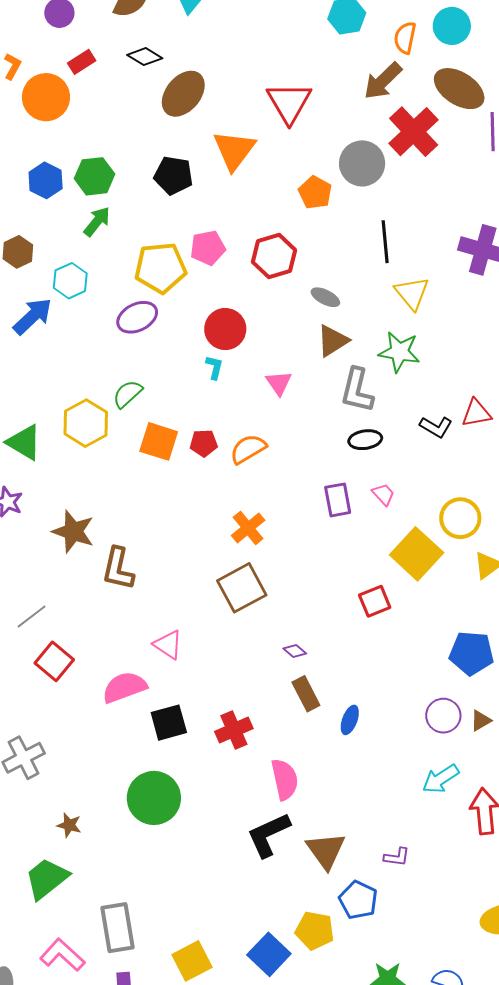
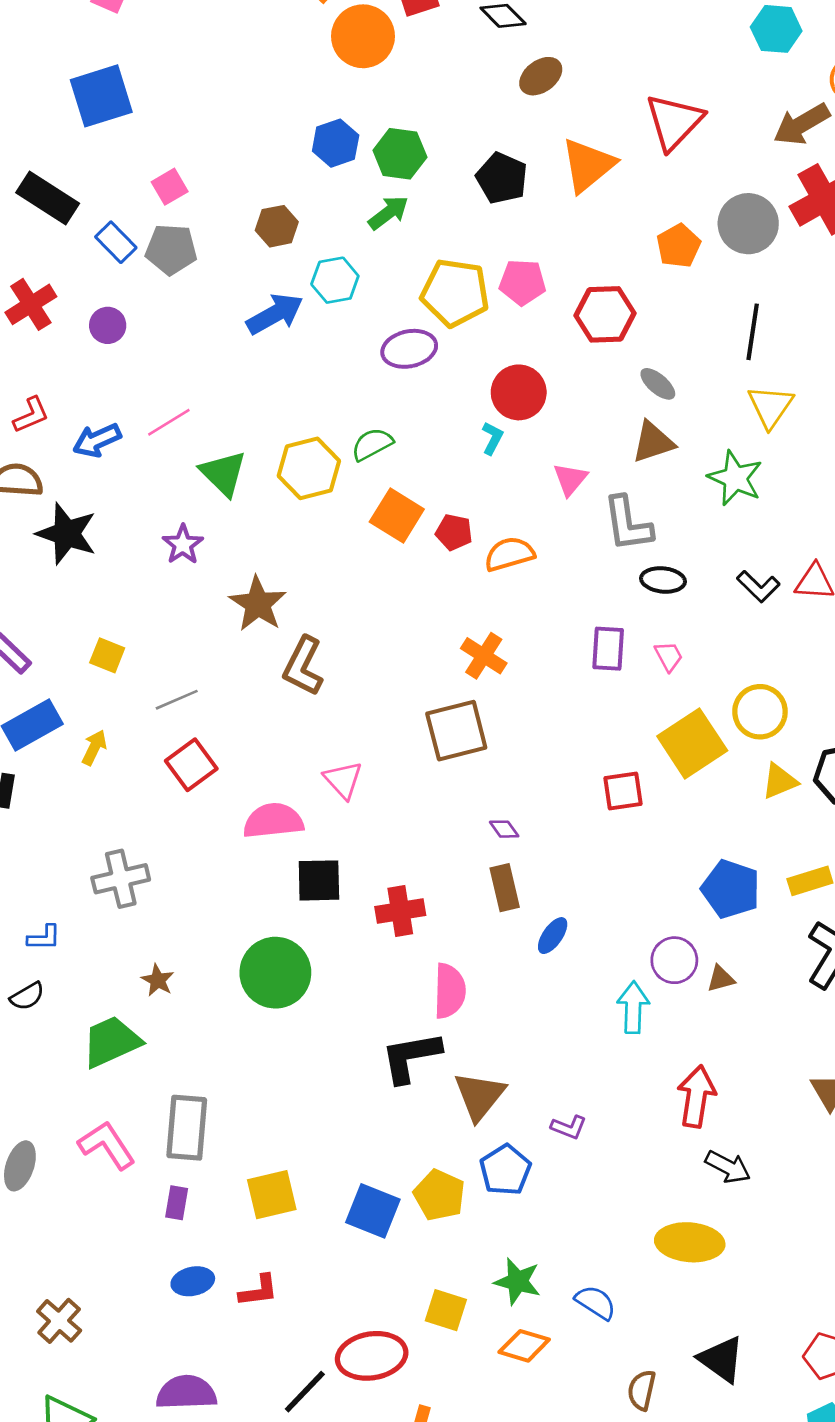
brown ellipse: (183, 94) -> (541, 76), size x0.7
gray L-shape: (357, 390) -> (628, 524), moved, turned -36
orange cross: (248, 528) -> (484, 656), turned -32
cyan arrow: (441, 779) -> (633, 1007), moved, turned 111
blue square: (269, 954) -> (373, 1211), turned -36

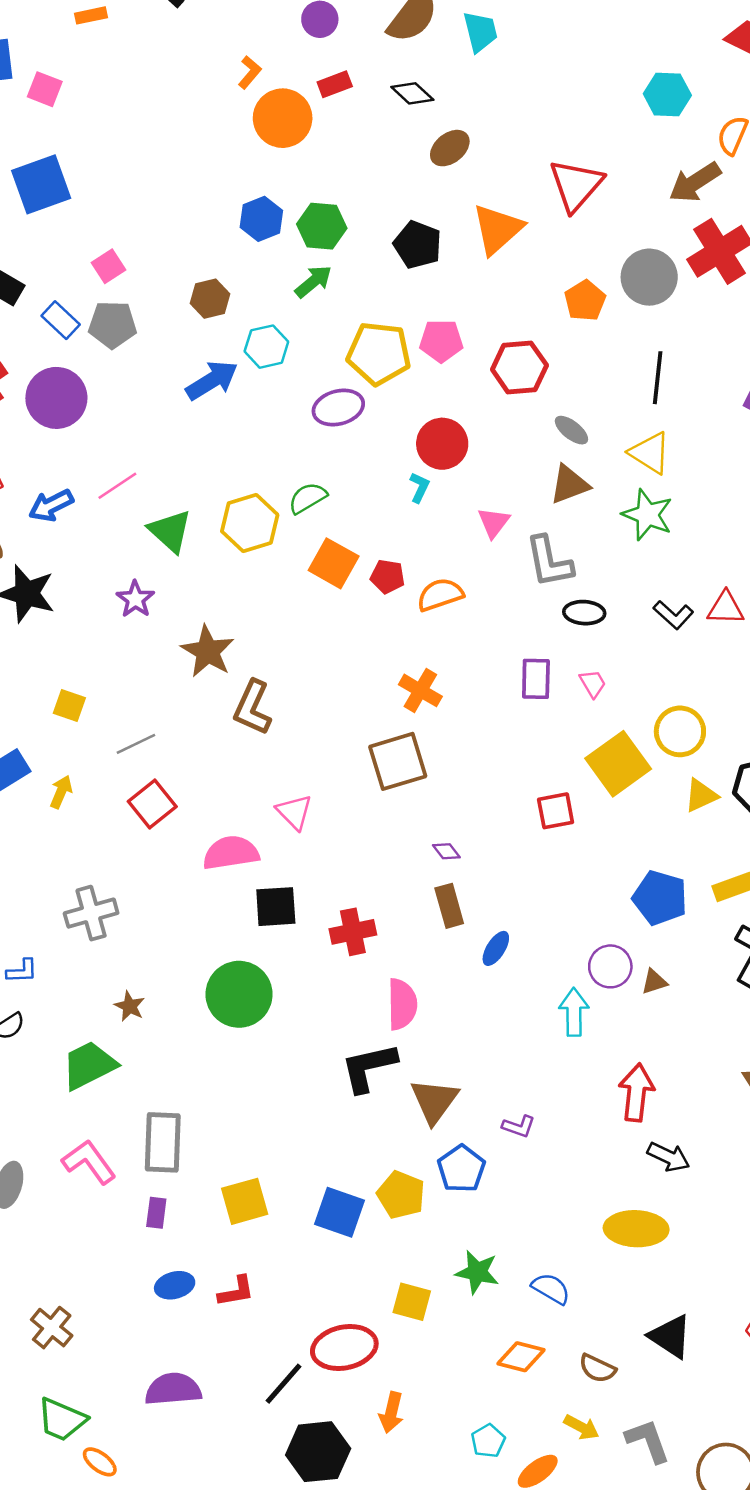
purple circle: (108, 325) -> (56, 398), size x1.8
yellow triangle: (770, 406) -> (650, 453), moved, turned -30
orange diamond: (524, 1346) -> (521, 1357), moved
brown semicircle: (642, 1390) -> (597, 1368), turned -75

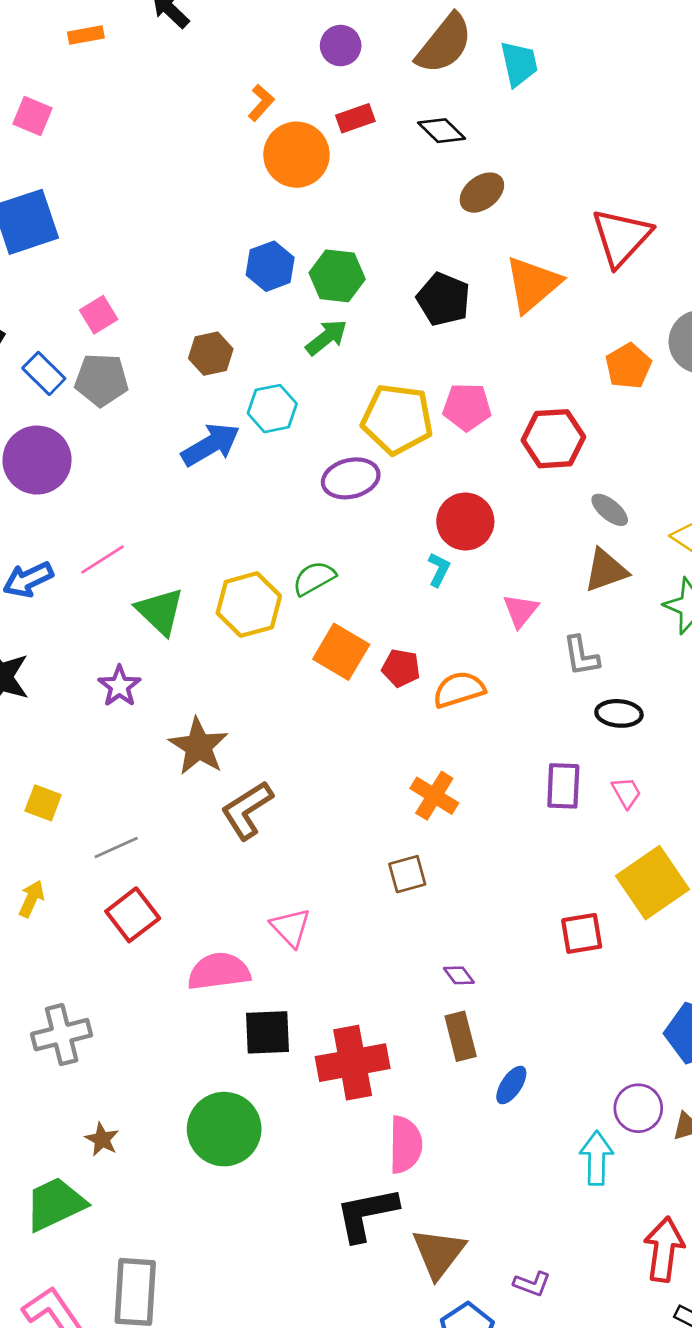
gray L-shape: (549, 562) -> (581, 656), size x0.7
brown L-shape: (253, 708) -> (247, 810), turned 32
brown square: (398, 761) -> (407, 874), size x0.6
red cross: (353, 932) -> (353, 1063), size x1.4

